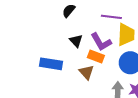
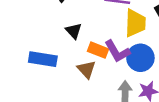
purple L-shape: (101, 42) -> (117, 51), moved

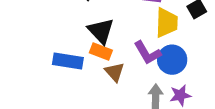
black triangle: (74, 31) -> (101, 31), size x1.5
orange rectangle: (98, 50) -> (101, 51), moved

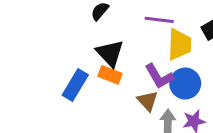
blue rectangle: (68, 61) -> (75, 85), turned -68
brown triangle: (115, 72) -> (148, 101), moved

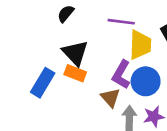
purple L-shape: (159, 76) -> (121, 75), turned 60

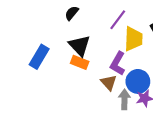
purple line: (121, 22) -> (118, 20), turned -60
blue circle: (146, 81) -> (138, 81), moved
blue rectangle: (43, 83) -> (39, 57), moved

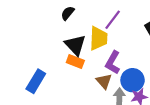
yellow trapezoid: (133, 39) -> (98, 38), moved
blue rectangle: (39, 57) -> (36, 81), moved

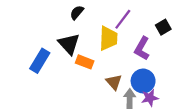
black triangle: (75, 45) -> (69, 44), moved
purple L-shape: (113, 63) -> (142, 48), moved
blue rectangle: (36, 81) -> (40, 61), moved

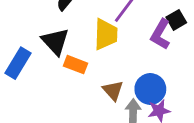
purple L-shape: (142, 48) -> (160, 34), moved

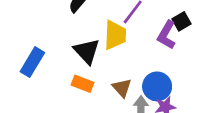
black triangle: (55, 42) -> (87, 51), moved
orange rectangle: (76, 65) -> (83, 84), moved

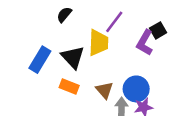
blue rectangle: (32, 62) -> (40, 60), moved

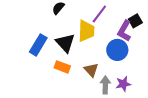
blue circle: (136, 89) -> (117, 50), moved

